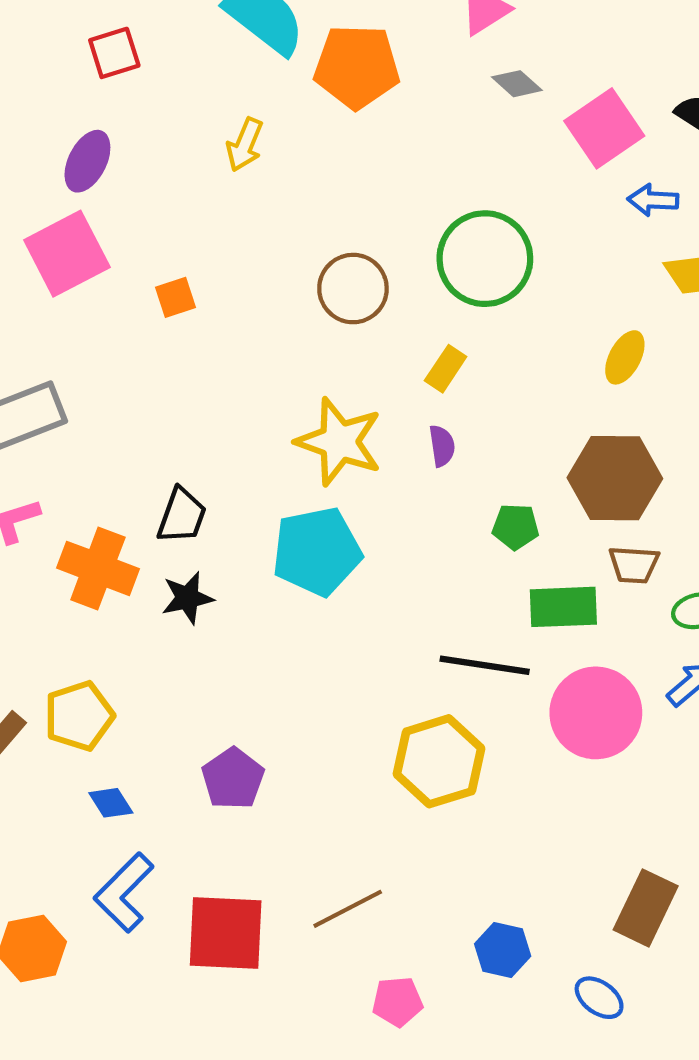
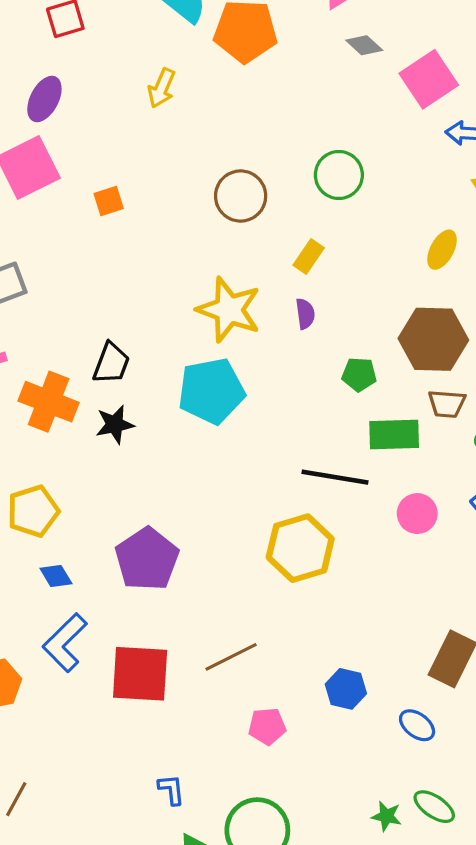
green circle: (485, 259) -> (339, 175), size x0.7
pink circle: (596, 713) -> (417, 514), size x0.6
purple pentagon: (233, 779) -> (147, 559), size x1.4

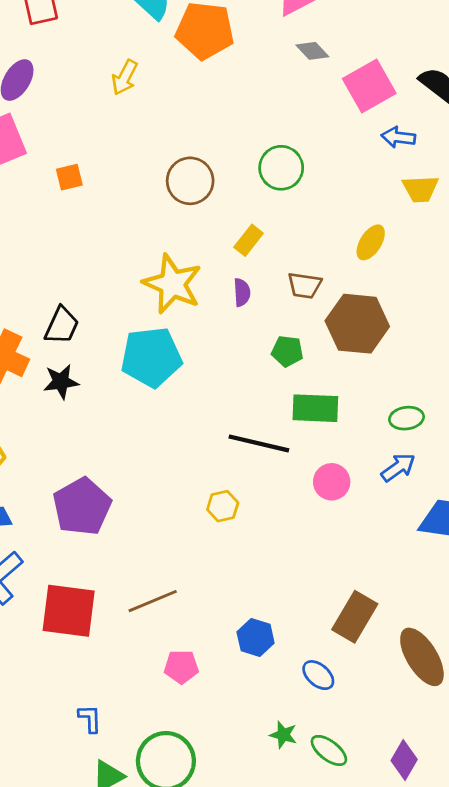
brown trapezoid: (447, 404) -> (305, 285), moved
yellow hexagon: (300, 548) -> (223, 506), size x0.5
green star: (387, 816) -> (283, 735), moved

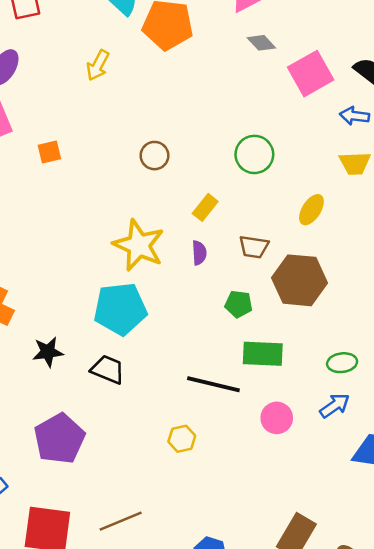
blue arrow: (398, 137) -> (354, 116), moved
green circle: (281, 168) -> (254, 154), moved
brown circle: (190, 181) -> (155, 156), size x0.7
black trapezoid: (62, 326) -> (108, 370), moved, turned -92
black star: (61, 382) -> (48, 352), moved

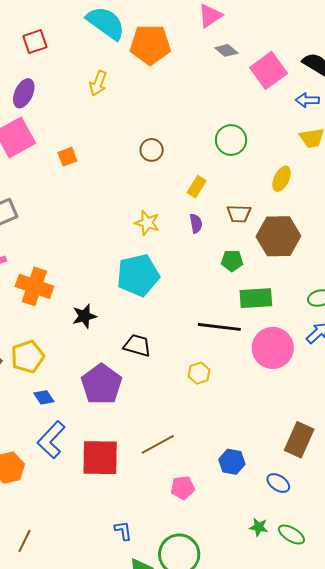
yellow star: (139, 245) -> (147, 223), size x0.6
black trapezoid: (108, 370) -> (137, 345), moved
pink circle: (277, 418) -> (273, 348), size x1.6

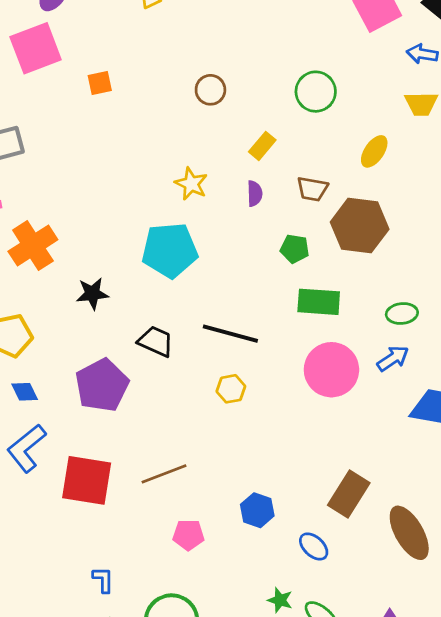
orange cross: (34, 286) -> (33, 246), turned 30
black line: (219, 327) -> (230, 334), moved

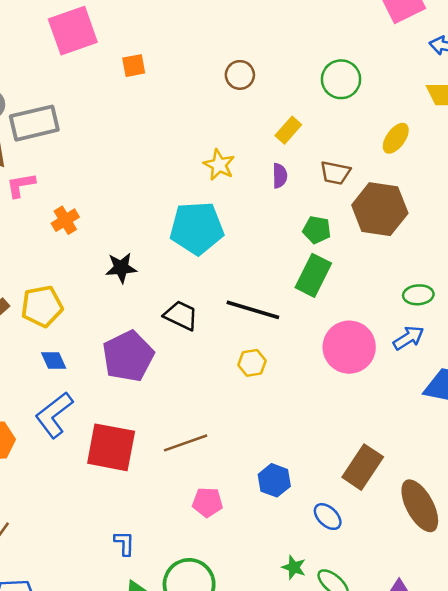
orange cross: (33, 246) -> (65, 220), size x0.6
green rectangle: (319, 302) -> (313, 275), moved, turned -69

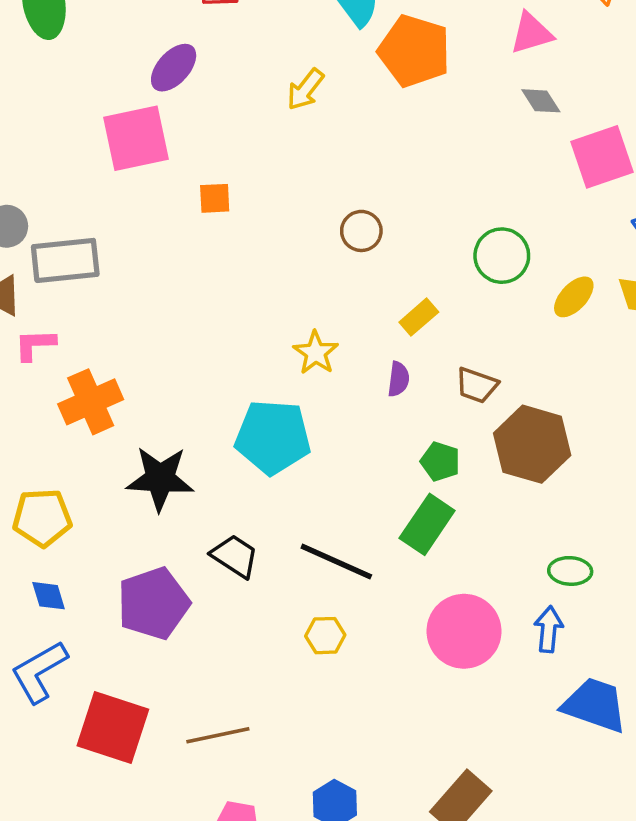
yellow ellipse: (396, 138) -> (574, 297), moved
orange cross: (65, 220) -> (91, 402), size x1.6
black star: (121, 268) -> (160, 479), size x1.5
blue arrow: (409, 338) -> (549, 629), turned -60

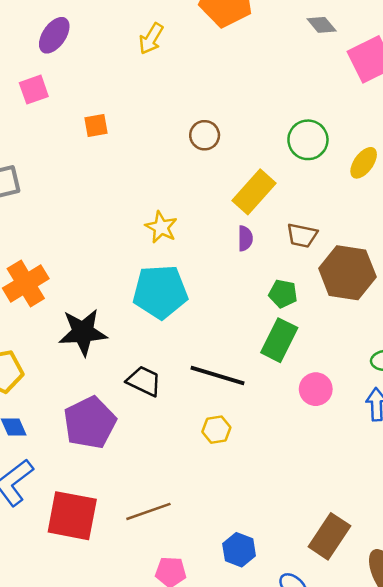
pink square: (136, 138) -> (34, 90), size x0.6
yellow rectangle: (419, 317) -> (254, 192), size x1.6
yellow star: (316, 353) -> (161, 227), moved
pink circle: (464, 631) -> (316, 389), moved, size x0.6

